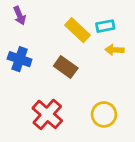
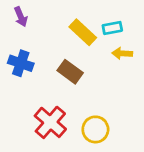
yellow circle: (104, 114) -> (95, 129), moved

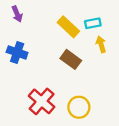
yellow arrow: (122, 53) -> (101, 44), turned 70
brown rectangle: (70, 72) -> (71, 59), moved

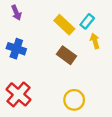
cyan rectangle: (93, 23) -> (87, 21), turned -40
red cross: (42, 101) -> (19, 94), moved

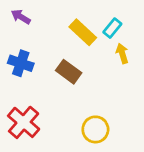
purple arrow: (16, 13) -> (21, 17), turned 144
brown rectangle: (66, 55) -> (69, 72), moved

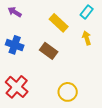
cyan rectangle: (112, 28) -> (87, 12), moved

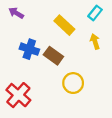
blue cross: (15, 45) -> (29, 49), moved
yellow circle: (68, 92) -> (73, 83), moved

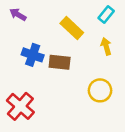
brown rectangle: (53, 56) -> (60, 62), turned -30
yellow circle: (73, 83) -> (100, 90), moved

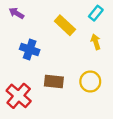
brown rectangle: (60, 62) -> (54, 82), moved

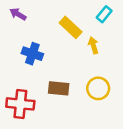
yellow arrow: (96, 42) -> (93, 45), moved
red cross: (19, 96) -> (20, 104), turned -35

